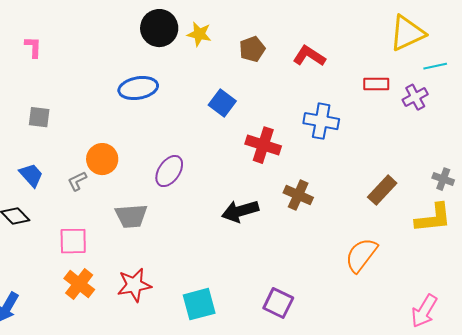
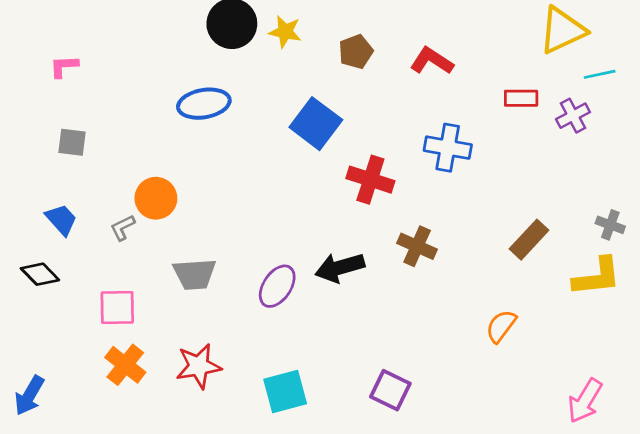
pink L-shape: (33, 47) -> (64, 66), moved, turned -95
blue square: (222, 103) -> (316, 124), size x1.4
purple ellipse: (169, 171) -> (277, 286), moved
orange semicircle: (361, 255) -> (501, 326), size x0.7

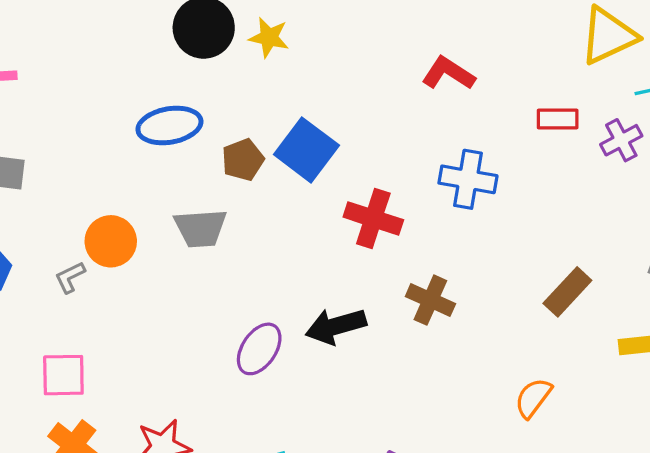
brown pentagon: (356, 52) -> (243, 160), moved
gray trapezoid: (195, 274) -> (200, 228), moved

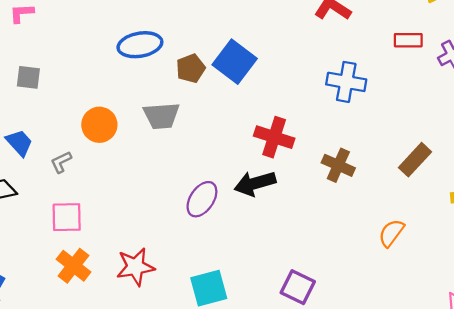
red cross: (373, 218) -> (274, 137), moved
gray L-shape: (70, 277) -> (61, 162), moved
brown cross: (430, 300) -> (338, 165), moved

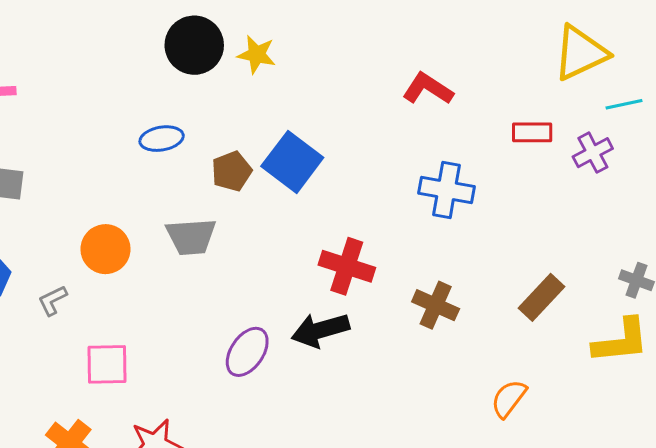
blue ellipse: (140, 45) -> (162, 139), size x0.7
pink square: (67, 217) -> (107, 364), moved

